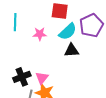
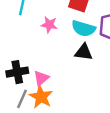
cyan semicircle: (68, 32) -> (83, 28), turned 48

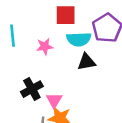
black cross: (17, 72) -> (32, 89), moved

